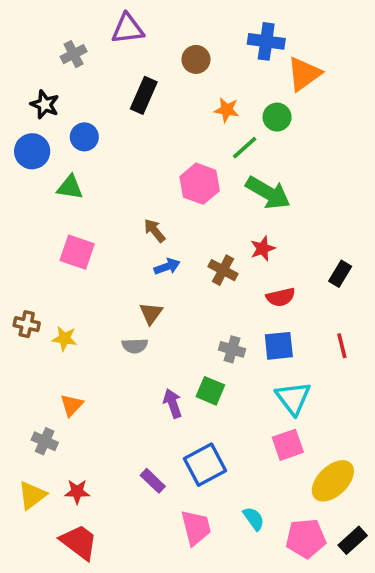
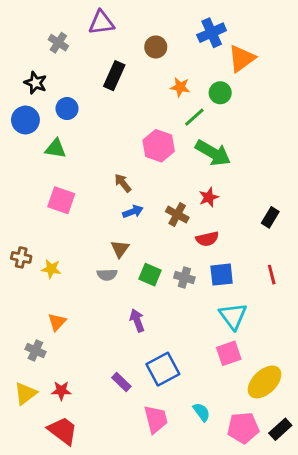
blue cross: (266, 41) -> (212, 33), turned -32
gray cross: (74, 54) -> (58, 43), turned -30
red semicircle: (281, 297) -> (207, 239), moved
green square: (210, 391) -> (150, 275), moved

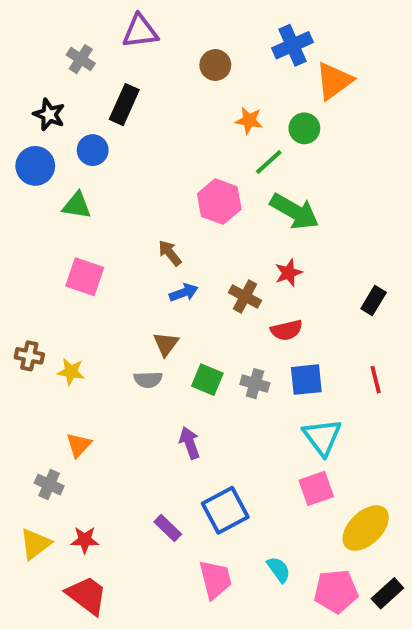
black rectangle: (114, 76) -> (124, 105), moved

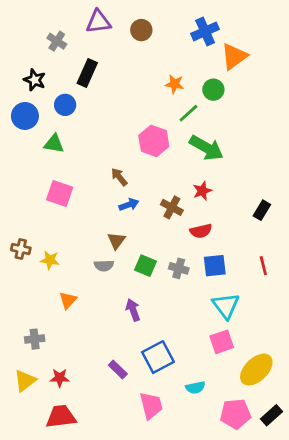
brown circle: (215, 65) -> (141, 30), moved
orange triangle: (79, 445) -> (68, 300), moved
gray cross: (49, 484) -> (35, 339), turned -30
cyan semicircle: (279, 570) -> (195, 388), moved, turned 114
red trapezoid: (87, 595) -> (61, 417), turned -44

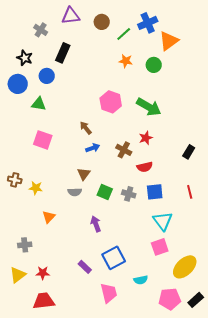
green line: (188, 113) -> (124, 34), moved

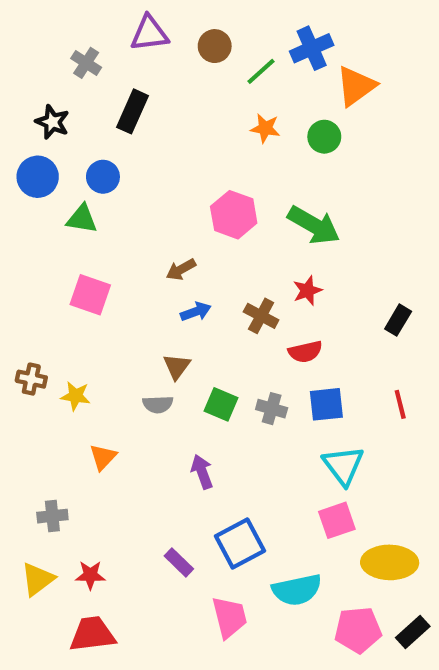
blue circle: (47, 76) -> (103, 177), moved
brown arrow: (86, 128) -> (181, 269), turned -80
yellow ellipse: (185, 267) -> (390, 562), turned 45
cyan semicircle: (141, 280) -> (297, 590), size x1.6

